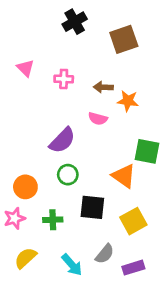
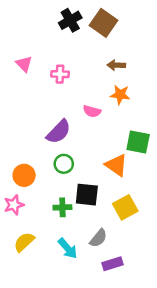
brown square: (124, 39) -> (103, 23), moved, turned -36
brown arrow: (103, 87) -> (116, 65), moved
green cross: (53, 220) -> (62, 207), moved
purple rectangle: (133, 268) -> (112, 264), moved

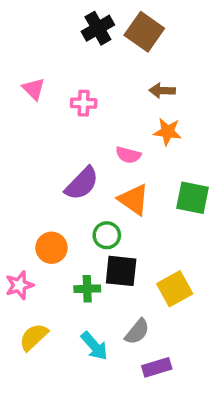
green circle: (64, 164) -> (107, 235), moved
orange triangle: (116, 165) -> (134, 200), moved
orange circle: (24, 175) -> (51, 248), moved

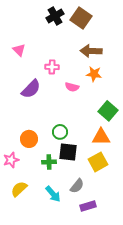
brown arrow: (162, 91) -> (91, 51), size x1.5
pink cross: (84, 103) -> (52, 67), moved
purple semicircle: (82, 183) -> (31, 89), moved
green square: (193, 198) -> (108, 111), turned 30
orange triangle: (134, 200) -> (101, 137), moved, turned -36

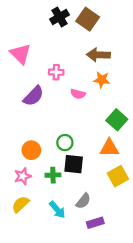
pink triangle: (19, 50) -> (20, 54), size x1.5
pink star: (11, 160) -> (23, 176), moved
yellow square: (98, 162) -> (118, 176), moved

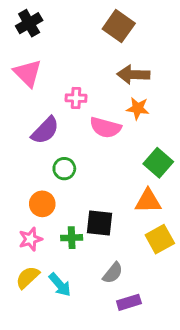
black cross: (59, 17) -> (29, 23), moved
pink semicircle: (78, 94) -> (105, 127), size x1.5
green circle: (65, 143) -> (64, 169), moved
cyan arrow: (57, 210) -> (60, 285), moved

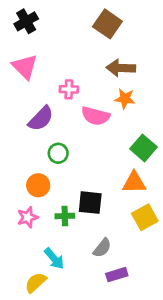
yellow semicircle: (28, 277) -> (36, 283), moved

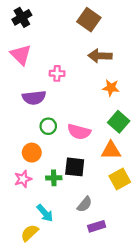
orange star: (125, 99) -> (111, 88), moved
pink semicircle: (95, 116) -> (79, 132), moved
purple semicircle: (41, 119) -> (34, 98), turned 40

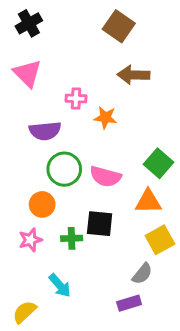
orange star: (111, 88) -> (105, 118), moved
green circle: (48, 126) -> (64, 169), size x1.5
gray semicircle: (85, 204) -> (142, 274), moved
yellow semicircle: (30, 233) -> (24, 312), moved

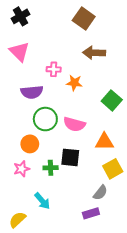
green square: (158, 163) -> (112, 100), moved

